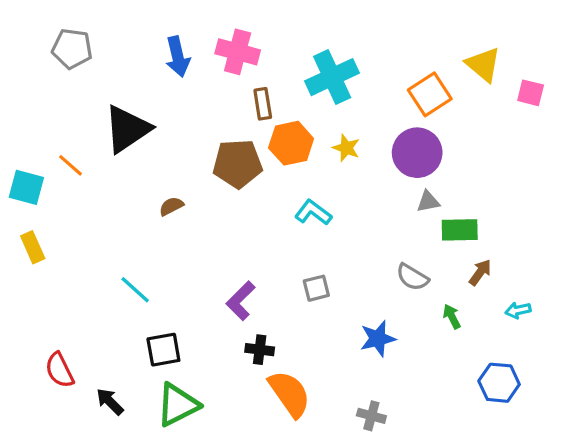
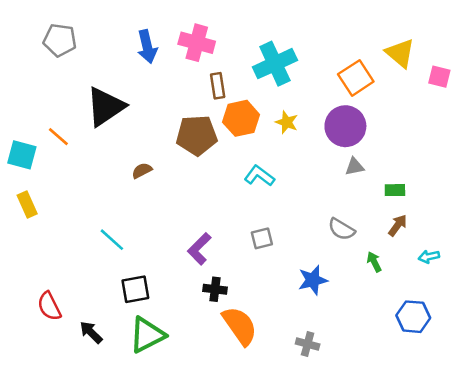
green rectangle: (460, 230) -> (395, 190), moved, size x0.7

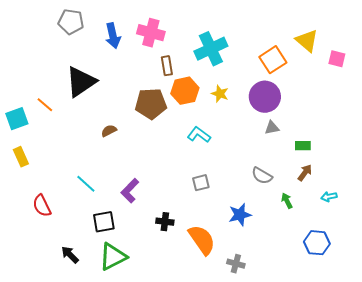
gray pentagon: (60, 40) -> (71, 22), moved
cyan square: (22, 155) -> (17, 119), turned -35
purple L-shape: (199, 249) -> (130, 191), moved
red semicircle: (49, 306) -> (42, 206), moved
orange semicircle: (240, 326) -> (202, 240), moved

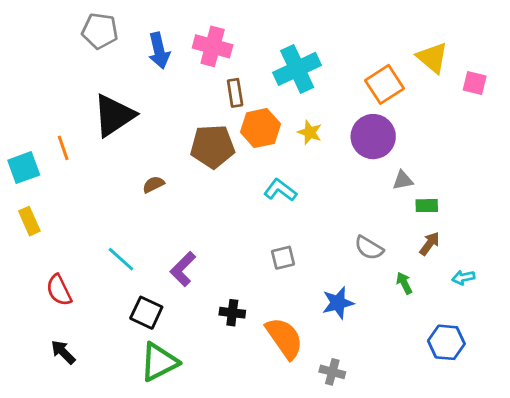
orange line: (45, 105) -> (63, 148), turned 30
gray triangle: (272, 128) -> (403, 180), moved
black square: (104, 222) -> (146, 313), turned 35
black arrow: (70, 255) -> (63, 352), moved

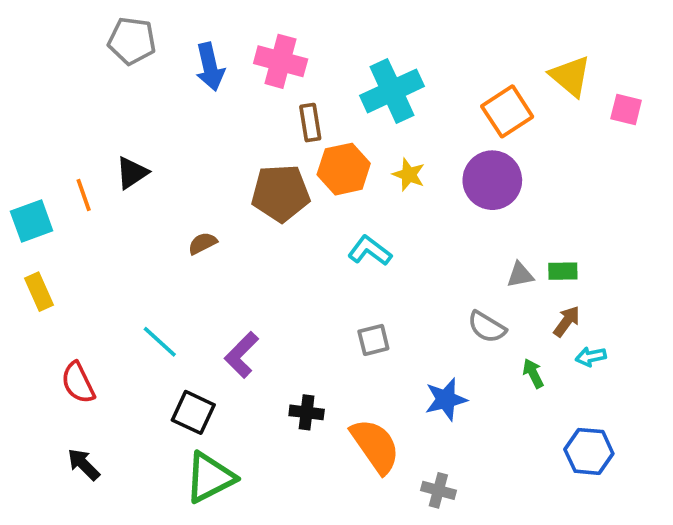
black triangle: (114, 115) -> (132, 173), moved, size x0.6
gray triangle: (403, 180) -> (520, 275), moved
cyan arrow: (463, 277) -> (591, 357), moved

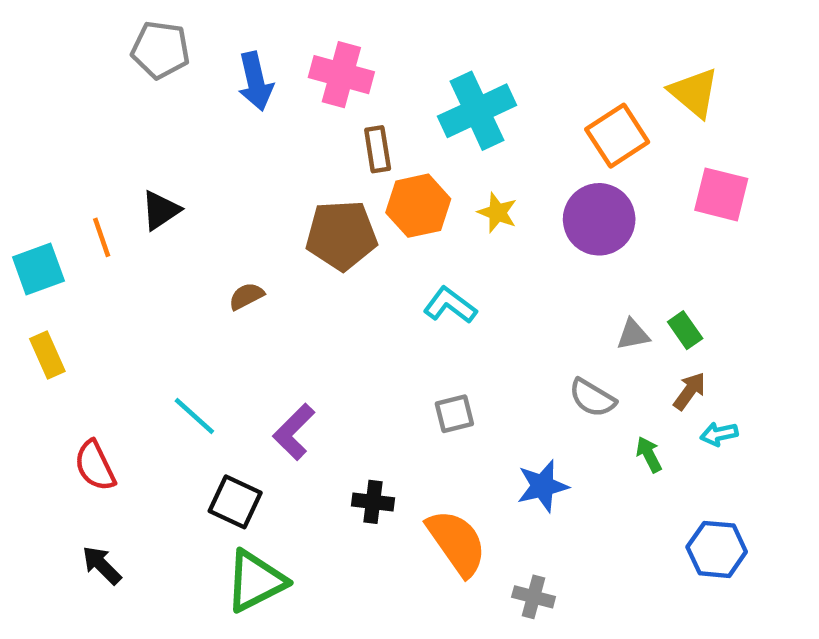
pink square: (626, 110) -> (721, 194), moved, size x1.4
green rectangle: (563, 271) -> (685, 330), turned 56

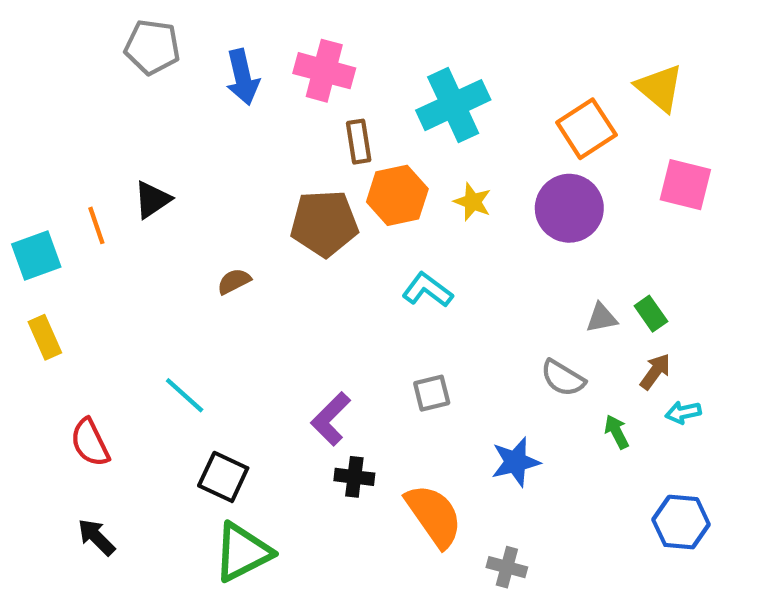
purple L-shape: (294, 432) -> (331, 419), moved

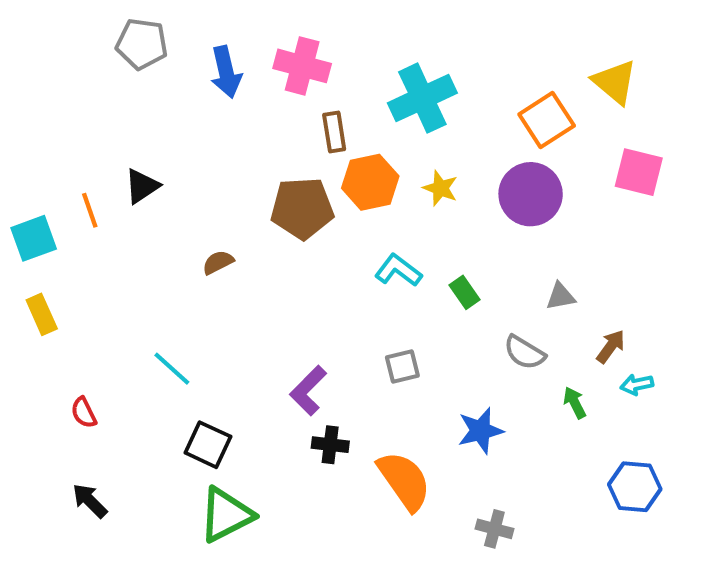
green rectangle: (651, 314) -> (464, 292), moved
red semicircle: (90, 443) -> (84, 413), size x0.7
gray cross: (507, 567) -> (494, 529), moved

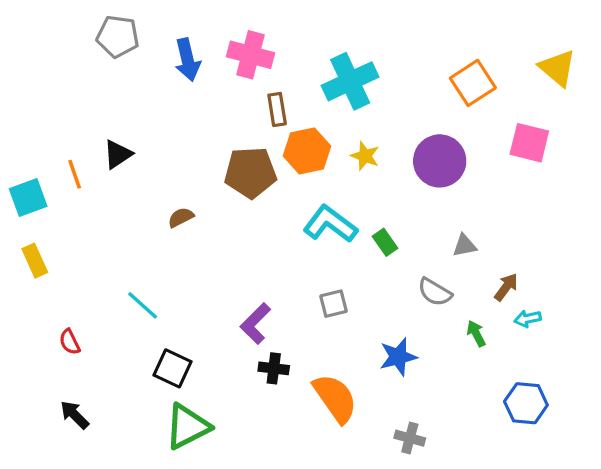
yellow triangle: (615, 82) -> (558, 68), moved
orange square: (547, 120) -> (473, 83), moved
cyan L-shape: (398, 270) -> (330, 224), size x1.4

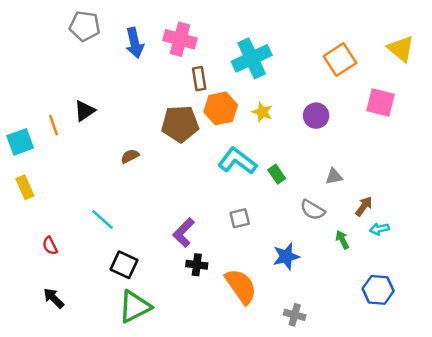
purple circle: (440, 161) -> (316, 116), size x0.7

